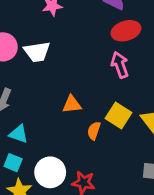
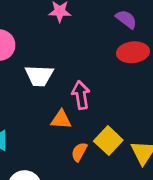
white trapezoid: (37, 52) -> (39, 76), moved
pink arrow: (120, 65) -> (81, 95), moved

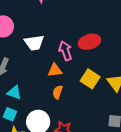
red ellipse: (133, 52) -> (89, 42), moved
orange semicircle: (79, 152) -> (58, 92), moved

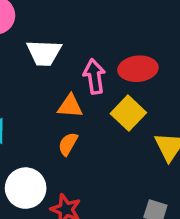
yellow square: (90, 79) -> (128, 113), moved

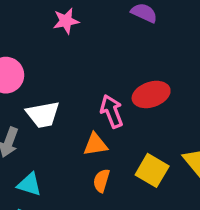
white trapezoid: (44, 53) -> (43, 114), moved
yellow square: (128, 113) -> (152, 170), moved

